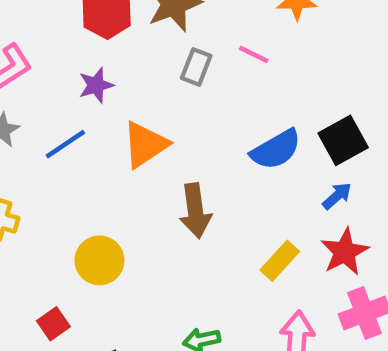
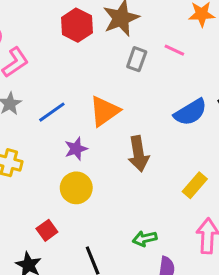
purple star: (96, 85) -> (76, 149), moved

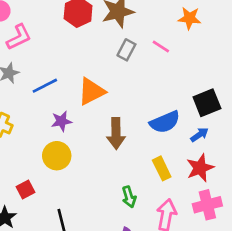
blue semicircle: (190, 112) -> (165, 122), moved
yellow rectangle: (195, 185) -> (162, 168), turned -75
green arrow: (145, 239) -> (129, 197), moved, turned -102

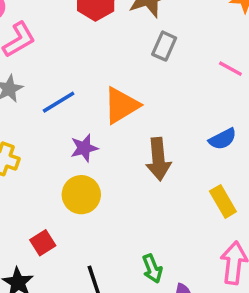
pink line: (161, 47) -> (230, 69), moved
blue semicircle: (165, 122) -> (223, 139), size x0.7
green arrow: (129, 197) -> (152, 269), moved

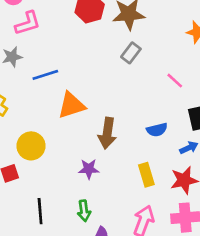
orange triangle: (121, 105) -> (71, 105), moved
purple star: (84, 148) -> (89, 169), moved
yellow circle: (81, 195) -> (31, 146), moved

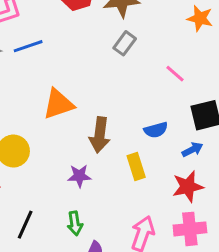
blue line: (45, 75) -> (28, 46), moved
yellow rectangle: (146, 175) -> (136, 167), moved
black line: (40, 211) -> (25, 225), turned 30

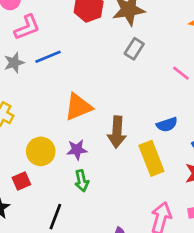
yellow rectangle: (136, 167) -> (151, 158), size x1.4
purple star: (79, 176) -> (77, 150), moved
green arrow: (75, 223) -> (82, 181), moved

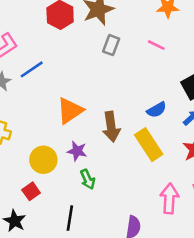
pink line: (181, 73) -> (156, 45), moved
purple star: (77, 150) -> (77, 151), turned 30

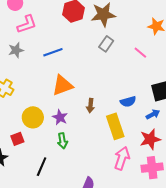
blue line: (32, 69) -> (53, 52), moved
brown arrow: (111, 127) -> (90, 106), size x0.6
pink arrow: (169, 199) -> (122, 158), moved

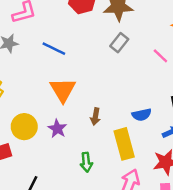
blue line: (53, 52) -> (54, 49), turned 42
orange triangle: (62, 85) -> (63, 90), turned -45
green arrow: (62, 141) -> (86, 162), moved

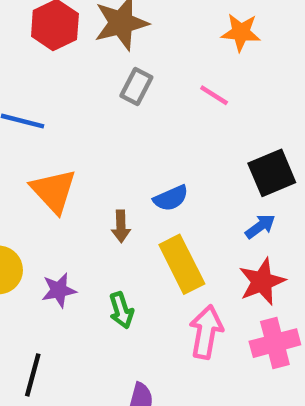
blue semicircle: (142, 115) -> (171, 198), moved
purple star: (57, 129) -> (59, 290), moved, turned -30

